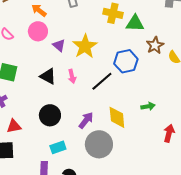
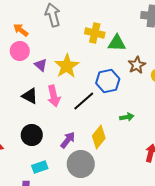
pink arrow: (72, 76) -> (54, 96), size x1.5
green arrow: (148, 106) -> (127, 117), moved
yellow diamond: (117, 117) -> (99, 137), turned 45

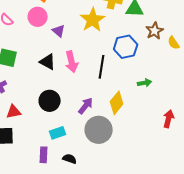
yellow star: (67, 66) -> (93, 20), moved
black line: (84, 101) -> (102, 67), turned -40

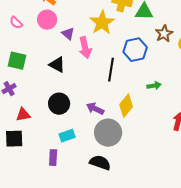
pink arrow: (72, 62) -> (85, 48), moved
purple arrow: (86, 106) -> (95, 109), turned -102
black semicircle: (70, 159) -> (100, 163), moved, size x1.5

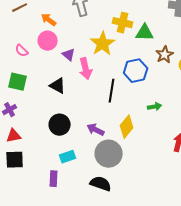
pink semicircle: (16, 23) -> (22, 51), moved
red triangle: (23, 115) -> (14, 136), moved

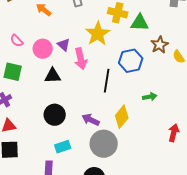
pink circle: (48, 41) -> (43, 49), moved
black triangle: (58, 86) -> (53, 76), turned -30

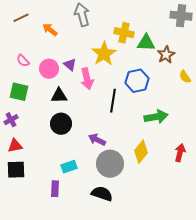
brown star: (160, 45) -> (166, 55), moved
green arrow: (150, 97) -> (156, 117), size x1.6
black circle: (55, 115) -> (61, 124), moved
yellow diamond: (122, 117) -> (141, 152), moved

